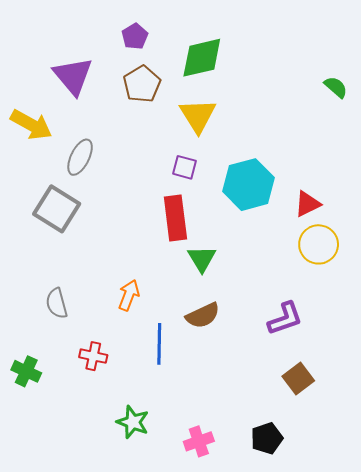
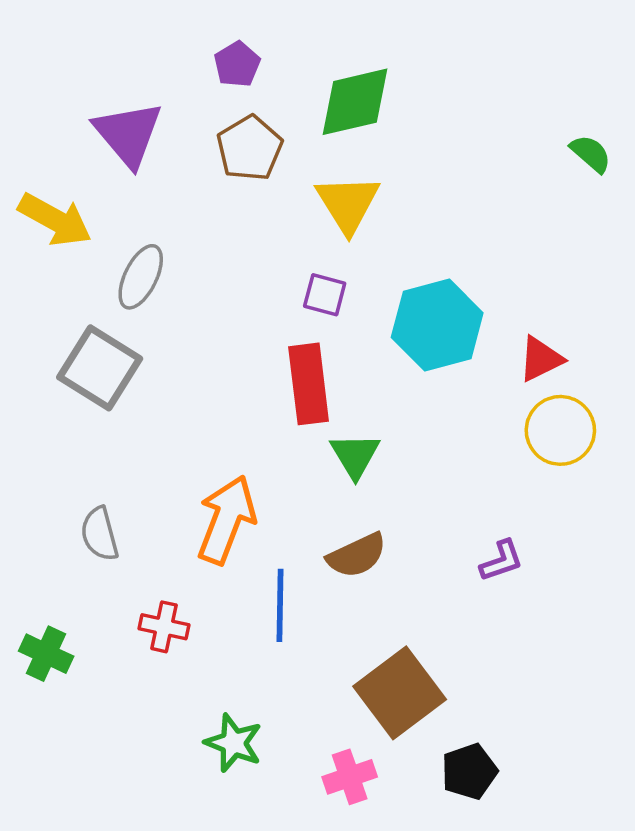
orange arrow: (129, 295) -> (226, 520), size x1.6
purple L-shape: (285, 319) -> (501, 561), size x0.7
brown square: (298, 378) -> (400, 693), moved, size x1.6

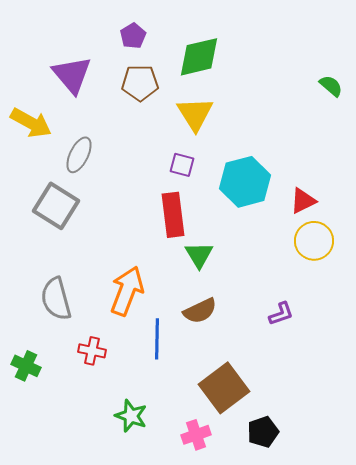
brown pentagon: (250, 148) -> (140, 83), turned 30
gray semicircle: (100, 534) -> (56, 299), size x1.4

